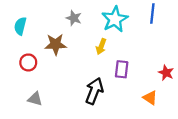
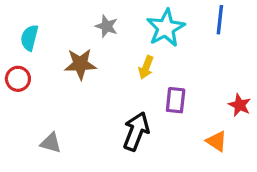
red circle: (28, 62) -> (18, 79), moved

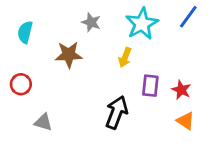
blue line: (220, 20) -> (188, 17), turned 30
red circle: (18, 79) -> (21, 84), moved
red star: (240, 105) -> (181, 90), moved

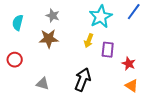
gray star: (91, 22) -> (53, 16), moved
purple rectangle: (150, 86) -> (108, 50), moved
gray triangle: (43, 122) -> (43, 84), moved

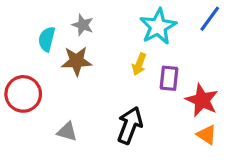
cyan semicircle: (18, 23) -> (47, 39), moved
red circle: (15, 60) -> (23, 94), size x1.5
red star: (129, 64) -> (202, 100), size x1.5

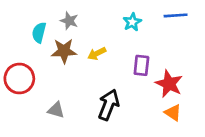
blue line: (210, 19) -> (176, 15), turned 50
cyan star: (158, 27) -> (132, 22), size x0.6
yellow arrow: (139, 64) -> (97, 54), moved, turned 42

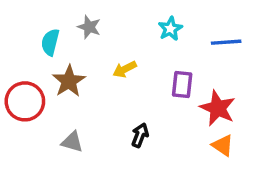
blue line: (176, 15) -> (226, 42), moved
brown star: (64, 51) -> (69, 81), moved, turned -30
black arrow: (109, 105) -> (140, 135), size x0.6

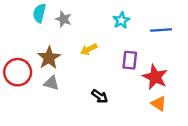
cyan semicircle: (50, 42) -> (39, 13), moved
black arrow: (140, 135) -> (100, 96), turned 105
gray triangle: (72, 142) -> (51, 83), moved

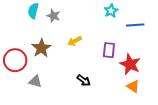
cyan star: (121, 20) -> (111, 11), moved
gray triangle: (51, 83) -> (35, 81), moved

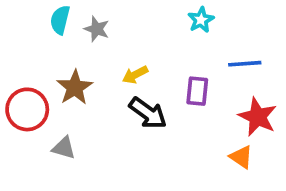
blue line: (135, 25) -> (245, 64), moved
red star: (130, 64) -> (258, 117), moved
black arrow: (84, 80) -> (148, 113), moved, size x1.5

